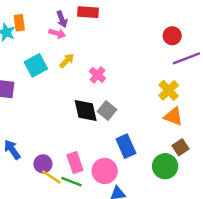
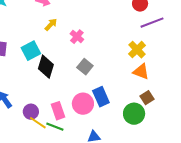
cyan square: (36, 65) -> (31, 51), moved
black diamond: (86, 110) -> (46, 67), moved, turned 30
pink circle: (105, 171) -> (83, 104), moved

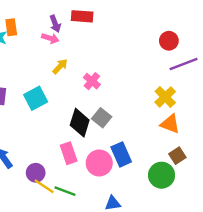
black diamond: (46, 67) -> (80, 123), moved
pink rectangle: (58, 111) -> (69, 153), moved

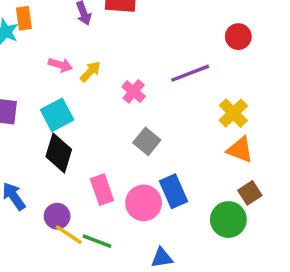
pink arrow: (50, 38) -> (60, 65), moved
purple line: (184, 64) -> (190, 73), moved
black diamond: (80, 123) -> (59, 153), moved

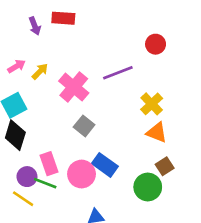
pink arrow: (60, 65) -> (17, 66), turned -48
pink cross: (134, 91) -> (74, 87), size x1.6
blue rectangle: (173, 191) -> (105, 165), turned -30
purple circle: (57, 216) -> (27, 177), moved
green line: (97, 241) -> (45, 183), moved

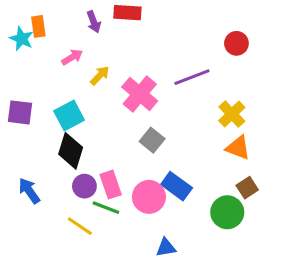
pink arrow: (17, 66) -> (72, 57), moved
purple circle: (27, 177) -> (84, 186), moved

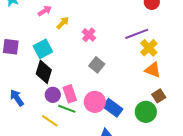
purple line: (192, 77) -> (137, 34), moved
pink cross: (140, 94) -> (89, 35), size x0.6
blue rectangle: (177, 186) -> (113, 108), moved

